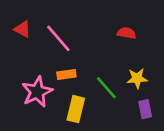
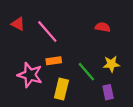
pink star: (37, 92) -> (30, 75), turned -30
purple rectangle: (145, 109) -> (108, 92), moved

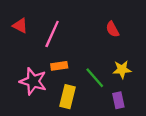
red semicircle: (103, 27) -> (112, 29), turned -128
pink line: (47, 31) -> (52, 34), turned 65

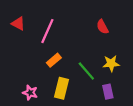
orange rectangle: (59, 66) -> (54, 60), turned -32
pink star: (33, 81) -> (30, 93), moved, size x0.6

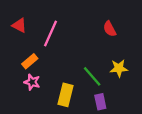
orange rectangle: (54, 60) -> (30, 61), moved
purple rectangle: (108, 92) -> (100, 102), moved
pink star: (30, 93) -> (32, 82), moved

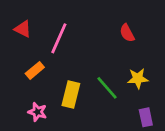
pink star: (32, 82) -> (37, 112), moved
yellow rectangle: (66, 95) -> (71, 95), moved
purple rectangle: (100, 102) -> (146, 117), moved

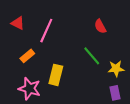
yellow star: (138, 78) -> (116, 69), moved
green line: (107, 88) -> (92, 56), moved
pink star: (37, 112) -> (29, 89), size x1.5

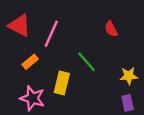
red triangle: (18, 23) -> (20, 25), size x1.5
green line: (92, 56) -> (86, 62), moved

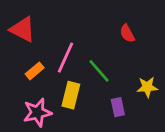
pink line: (51, 34) -> (65, 58), moved
pink star: (32, 98) -> (37, 113), turned -30
purple rectangle: (128, 103) -> (118, 107), moved

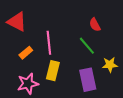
pink line: (65, 58) -> (49, 43), turned -30
green line: (99, 71) -> (87, 46), moved
purple rectangle: (118, 107) -> (88, 80), size x1.6

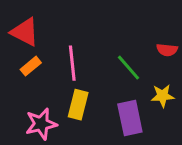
red semicircle: (95, 25) -> (167, 50), moved, turned -56
orange rectangle: (26, 53) -> (31, 66), moved

